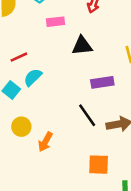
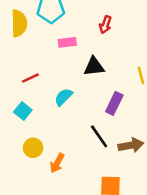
cyan semicircle: (33, 77) -> (63, 97), moved
purple rectangle: (102, 82) -> (114, 103), turned -55

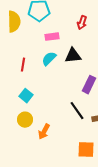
red line: (30, 78) -> (23, 65), turned -56
cyan semicircle: (63, 97) -> (49, 59), moved
cyan square: (23, 111) -> (26, 96), moved

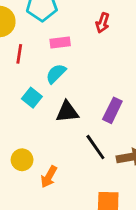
black triangle: (73, 56) -> (67, 112), moved
red line: (23, 65) -> (19, 54), moved
cyan square: (26, 96) -> (32, 98), moved

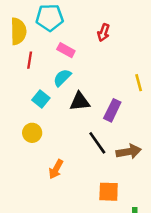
pink rectangle: (60, 43) -> (66, 50), turned 36
black triangle: (67, 112) -> (80, 101), moved
yellow circle: (22, 160) -> (32, 133), moved

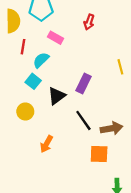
cyan semicircle: (62, 78) -> (41, 60), moved
black triangle: (80, 101) -> (57, 96), moved, turned -30
purple rectangle: (112, 110) -> (83, 84), moved
orange square: (109, 192) -> (99, 154), moved

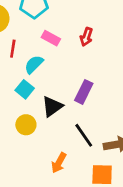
red arrow: (89, 22) -> (86, 37), moved
yellow circle: (25, 112) -> (26, 125), moved
orange arrow: (47, 144) -> (59, 163), moved

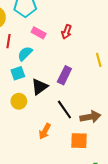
cyan square: (25, 89) -> (18, 73), turned 32

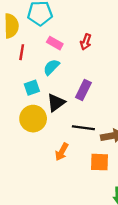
cyan semicircle: (25, 54) -> (51, 67), moved
yellow circle: (19, 101) -> (33, 119), size x1.5
black line: (64, 110) -> (83, 128), turned -48

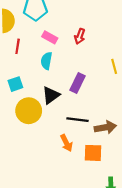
cyan semicircle: (51, 67) -> (46, 61), turned -35
cyan square: (32, 88) -> (15, 84), moved
orange arrow: (62, 152) -> (66, 143), moved, turned -56

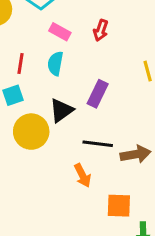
red line: (18, 46) -> (21, 64), moved
orange square: (93, 153) -> (119, 206), moved

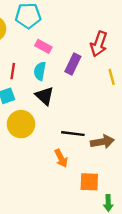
red arrow: (101, 30) -> (99, 44), moved, size x1.5
purple rectangle: (98, 94) -> (73, 64), moved
black triangle: (61, 110) -> (45, 96), moved, turned -42

